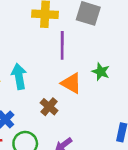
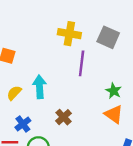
orange triangle: (71, 83) -> (114, 114), moved

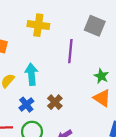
yellow cross: (69, 34) -> (38, 25), moved
blue cross: (23, 124) -> (26, 105), moved

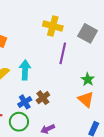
yellow cross: (38, 25) -> (53, 26), moved
blue cross: (26, 105) -> (25, 102), moved

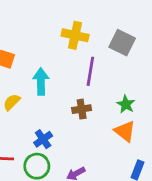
cyan arrow: (25, 70) -> (41, 81), moved
brown cross: (43, 98) -> (82, 109), moved, turned 32

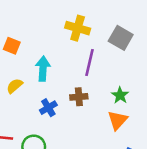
orange triangle: (125, 131) -> (118, 120), turned 30
blue cross: (43, 139) -> (48, 108), moved

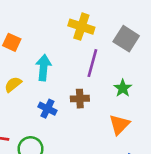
green star: (120, 95) -> (123, 88), moved
blue cross: (48, 108) -> (47, 109), turned -35

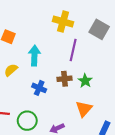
green star: (123, 88) -> (85, 81), moved
orange triangle: (119, 125) -> (84, 109), moved

